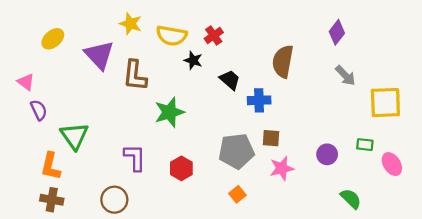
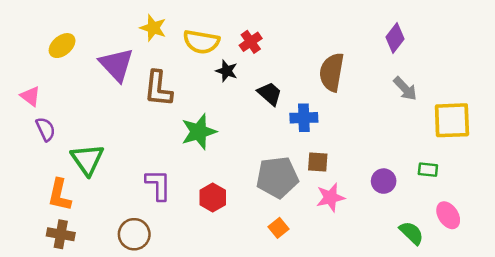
pink ellipse: (392, 164) -> (448, 215), moved

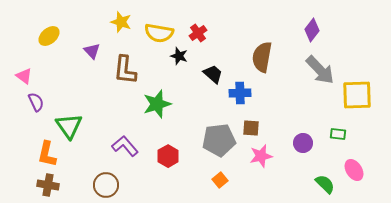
purple triangle: (116, 65) -> (92, 51), size x0.6
gray arrow: (405, 89) -> (320, 70), size x1.5
purple L-shape: (158, 185) -> (125, 146), turned -40

